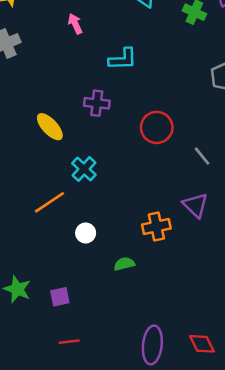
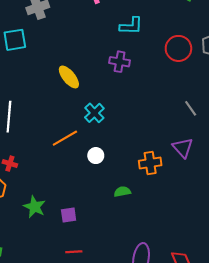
purple cross: (97, 103) -> (120, 62), moved
red circle: (157, 127) -> (178, 48), moved
white circle: (86, 233) -> (96, 156), moved

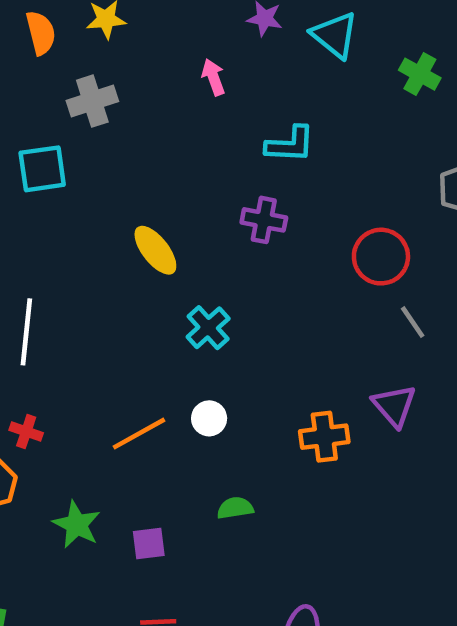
red circle: (178, 48) -> (381, 257), moved
orange line: (65, 138) -> (139, 434), moved
green semicircle: (122, 192) -> (235, 508), moved

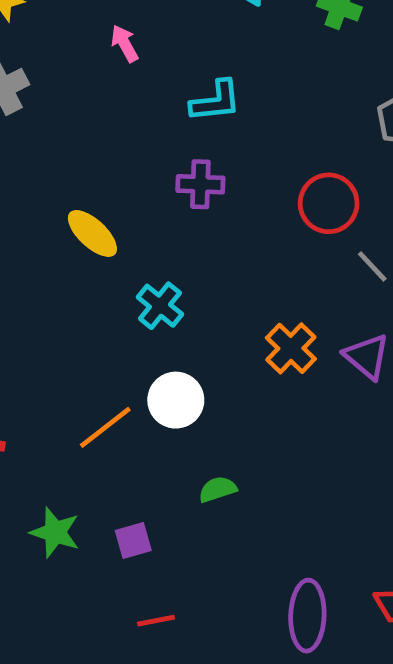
white circle: (209, 418) -> (176, 400), size x1.5
orange cross: (324, 437) -> (291, 348), moved, turned -30

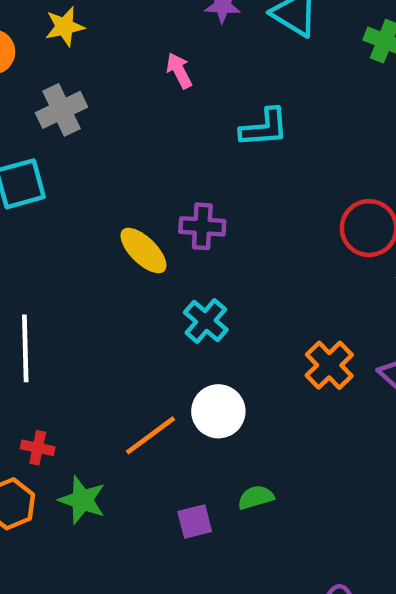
purple cross: (200, 184) -> (202, 226), moved
green star: (55, 532) -> (82, 500), moved
purple square: (133, 540) -> (195, 522), moved

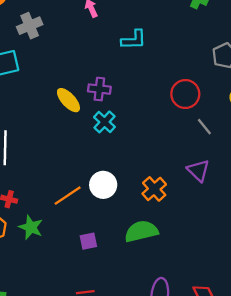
cyan cross: (206, 321) -> (104, 122), moved
orange cross: (329, 365) -> (154, 189), moved
green semicircle: (256, 497) -> (141, 231), moved, size x1.8

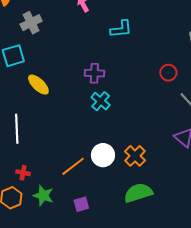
red circle: (185, 94) -> (168, 73), size x0.7
yellow ellipse: (68, 100) -> (38, 85), moved
orange cross: (154, 189) -> (135, 156), moved
purple square: (88, 241) -> (81, 204), moved

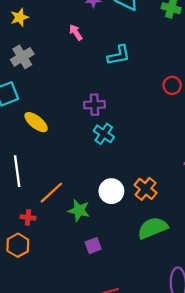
red circle: (168, 73) -> (172, 85), moved
orange line: (73, 166) -> (51, 193), moved
green star: (43, 196) -> (79, 210), moved

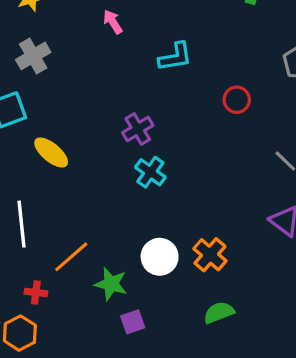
red circle: (172, 85) -> (237, 100), moved
purple cross: (95, 105) -> (138, 129), turned -30
green semicircle: (153, 228) -> (219, 313), size x0.7
purple square: (93, 246) -> (133, 322), moved

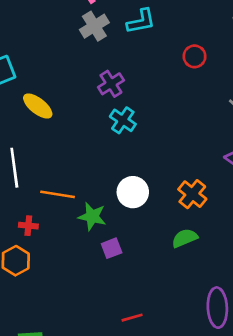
gray cross: (33, 56) -> (94, 26), moved
orange cross: (210, 255) -> (192, 194), moved
orange line: (71, 257) -> (58, 194), turned 52

